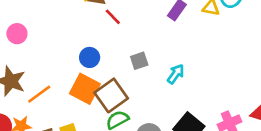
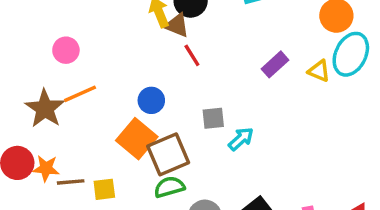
cyan arrow: (176, 74) -> (241, 139), moved
orange line: (39, 94) -> (80, 94), moved

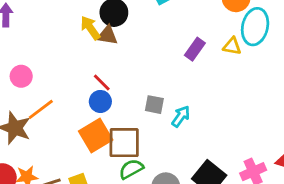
red line: (192, 55) -> (102, 82), moved
gray square: (213, 118) -> (154, 105), turned 30
orange square: (137, 139) -> (96, 136), turned 32
brown square: (168, 154) -> (124, 143), turned 36

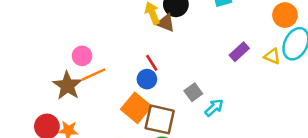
pink circle: (21, 76) -> (82, 56), moved
gray square: (154, 105) -> (193, 92), turned 30
orange square: (96, 136) -> (136, 108), turned -32

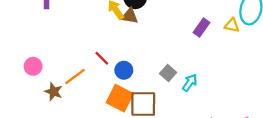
pink circle: (82, 56) -> (33, 66), moved
red line: (152, 63) -> (102, 58), moved
brown star: (67, 86) -> (54, 92), size x0.7

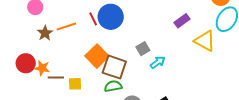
yellow triangle: (232, 25) -> (205, 41), moved, size x1.6
blue circle: (124, 70) -> (111, 17), moved, size x1.6

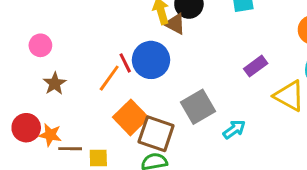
orange line: (66, 27) -> (109, 78), moved, turned -36
gray square: (143, 49) -> (198, 107), size x1.6
cyan arrow: (158, 62) -> (234, 129), moved

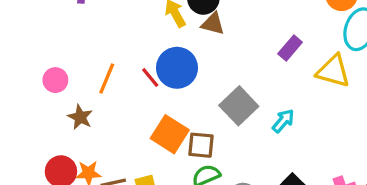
brown triangle: (175, 24) -> (213, 24), moved
orange line: (109, 78) -> (107, 79), moved
brown square: (156, 134) -> (201, 145), size x0.7

